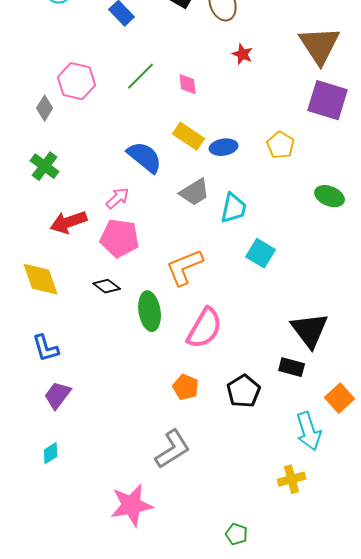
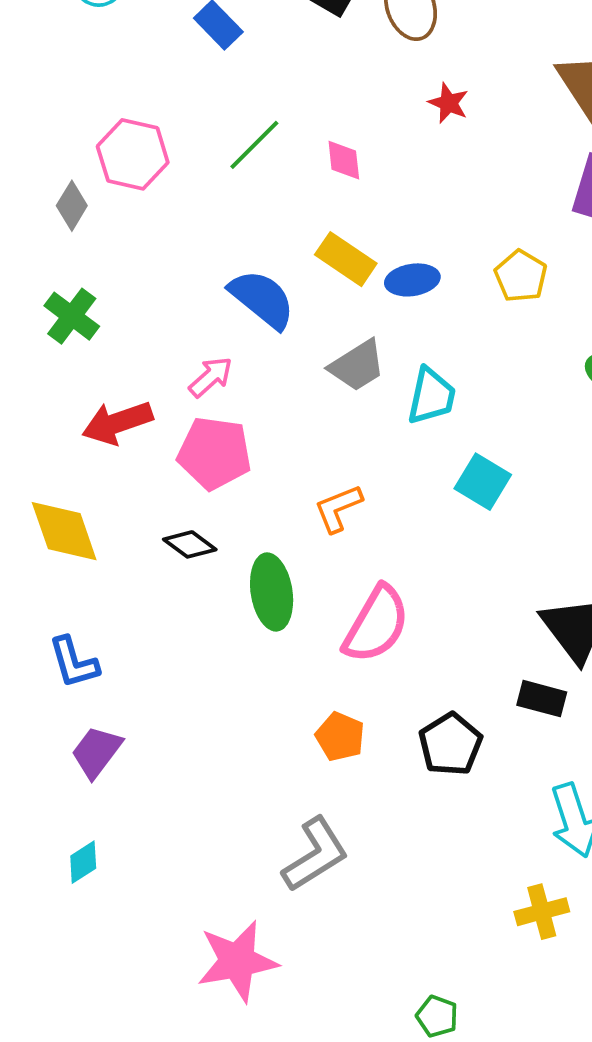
orange L-shape: (185, 267) -> (338, 508), size x0.7

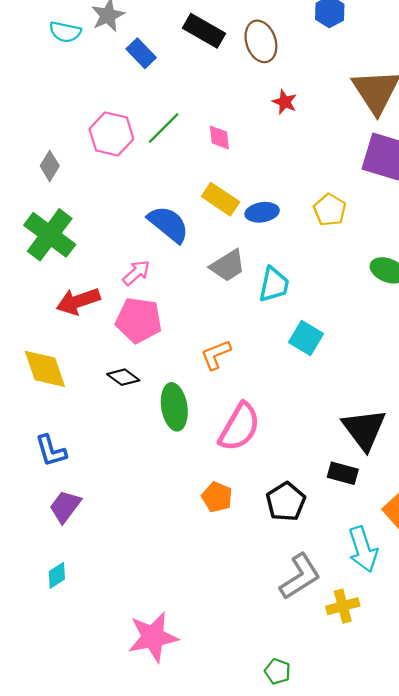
pink hexagon: (133, 154) -> (111, 134), moved
green cross: (72, 316) -> (50, 235), size x1.5
gray L-shape: (315, 855) -> (300, 577), moved

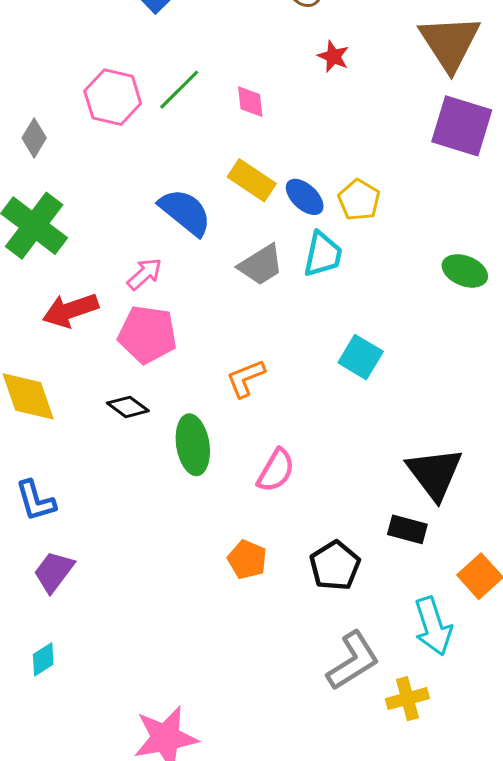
yellow pentagon: (330, 210) -> (359, 200), moved
blue ellipse: (262, 212) -> (305, 197), turned 52
cyan trapezoid: (274, 285) -> (323, 254), moved
pink semicircle: (240, 427) -> (276, 470), size x0.7

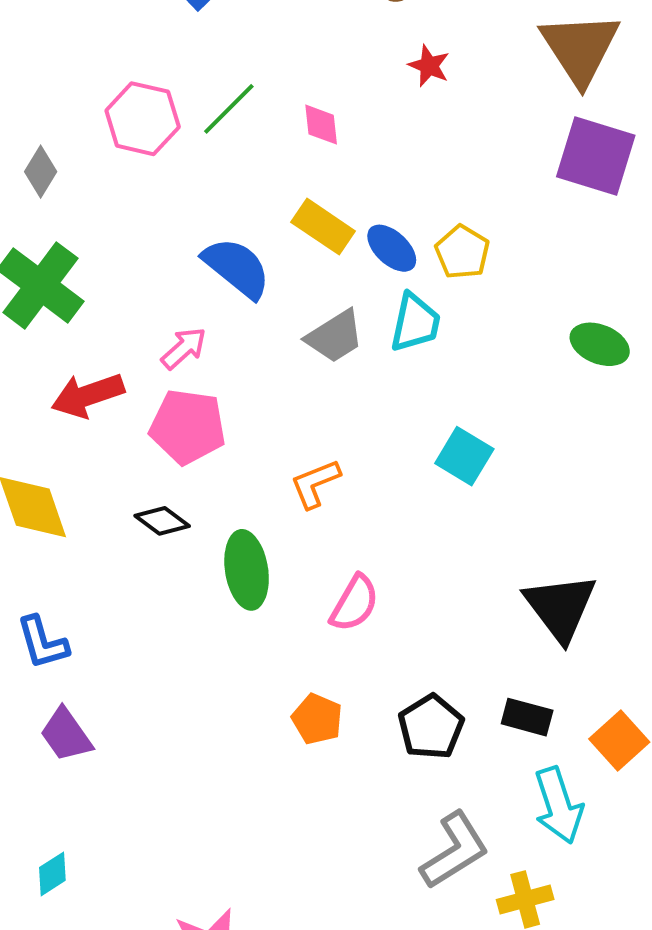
black rectangle: (407, 529) -> (527, 717), moved
purple trapezoid: (54, 572) -> (66, 735), turned -72
cyan diamond: (43, 659) -> (52, 874), moved

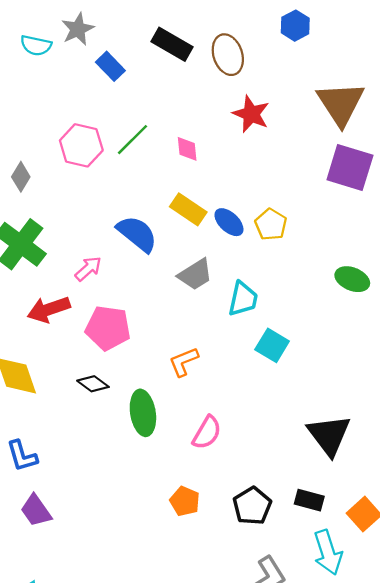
red star: (429, 66) -> (251, 114), size x1.5
cyan trapezoid: (415, 323) -> (243, 299), moved
pink arrow: (184, 348) -> (88, 269), moved

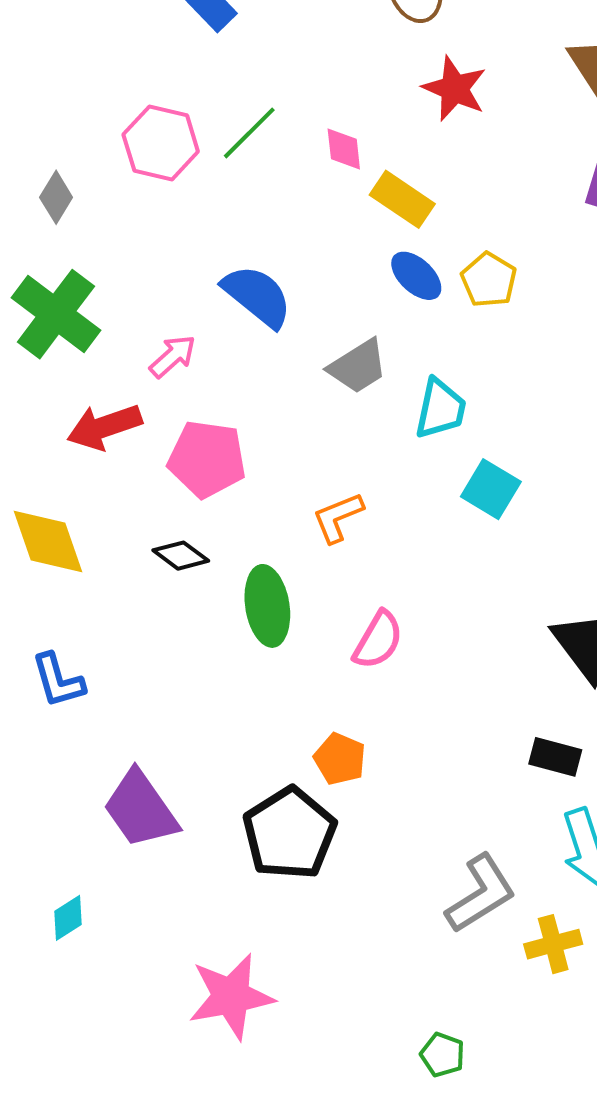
yellow rectangle: (188, 209) -> (402, 199), moved
black pentagon: (252, 506) -> (290, 833), moved, size x1.4
purple trapezoid: (36, 511) -> (141, 809), moved, size x1.4

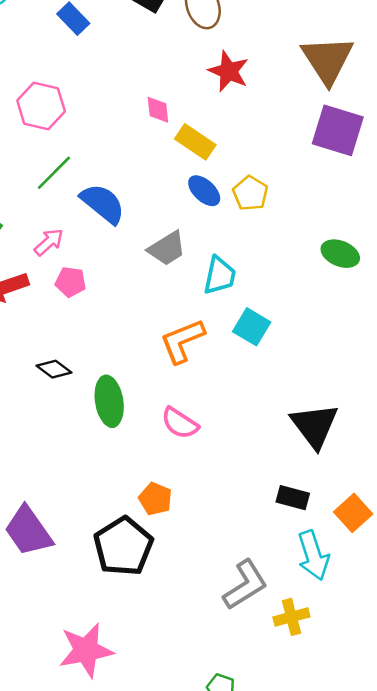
green line: (249, 133) -> (54, 173), moved
pink pentagon: (207, 459) -> (71, 282), moved, size x0.6
orange L-shape: (338, 517) -> (182, 341), moved, size x1.4
pink semicircle: (378, 640) -> (180, 423), turned 93

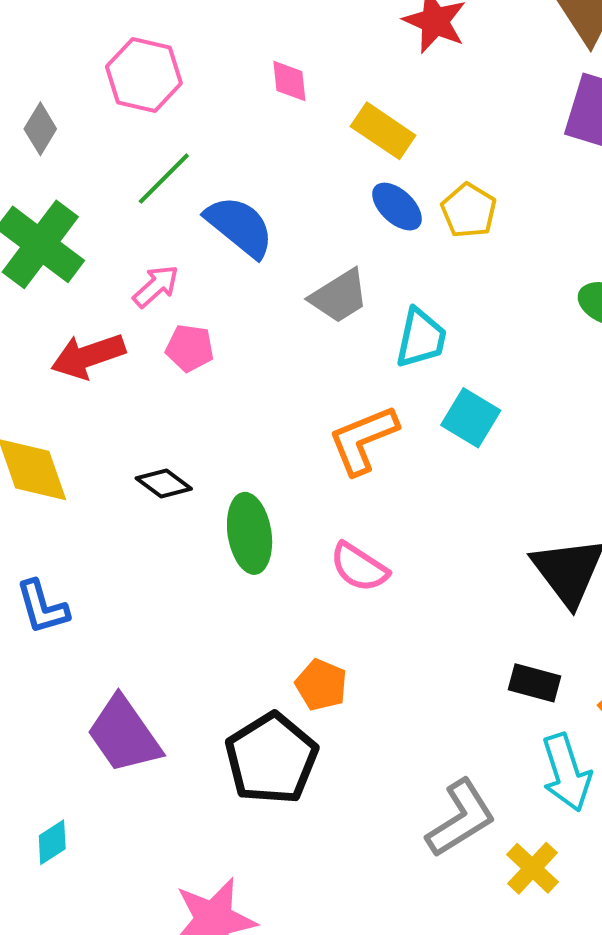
pink diamond: (158, 110) -> (289, 81), moved
yellow cross: (291, 617) -> (533, 868), turned -32

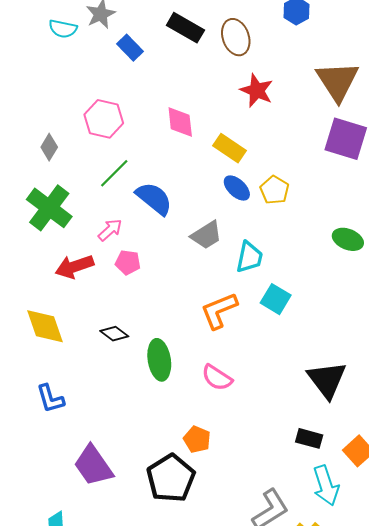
pink diamond: (289, 81) -> (180, 122), size x1.4

